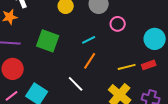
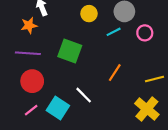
cyan line: (89, 40) -> (114, 32), moved
white line: (76, 84) -> (84, 95), moved

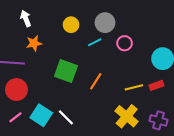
orange star: (29, 25) -> (34, 43), moved
green square: (70, 51) -> (66, 71), moved
white line: (84, 95) -> (66, 117), moved

